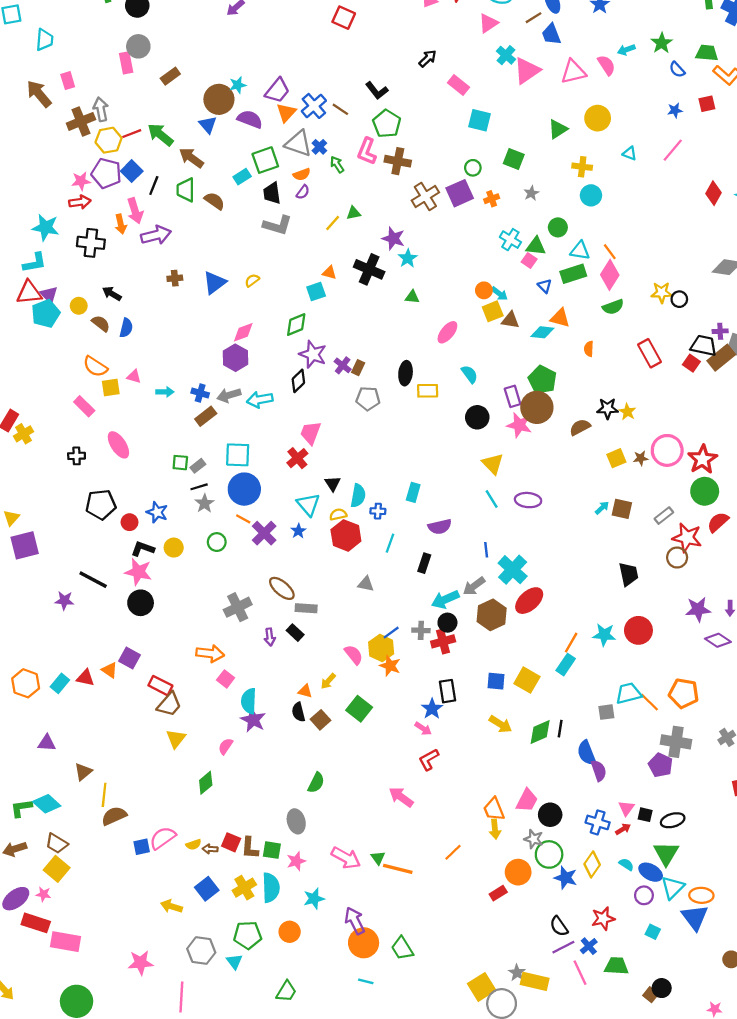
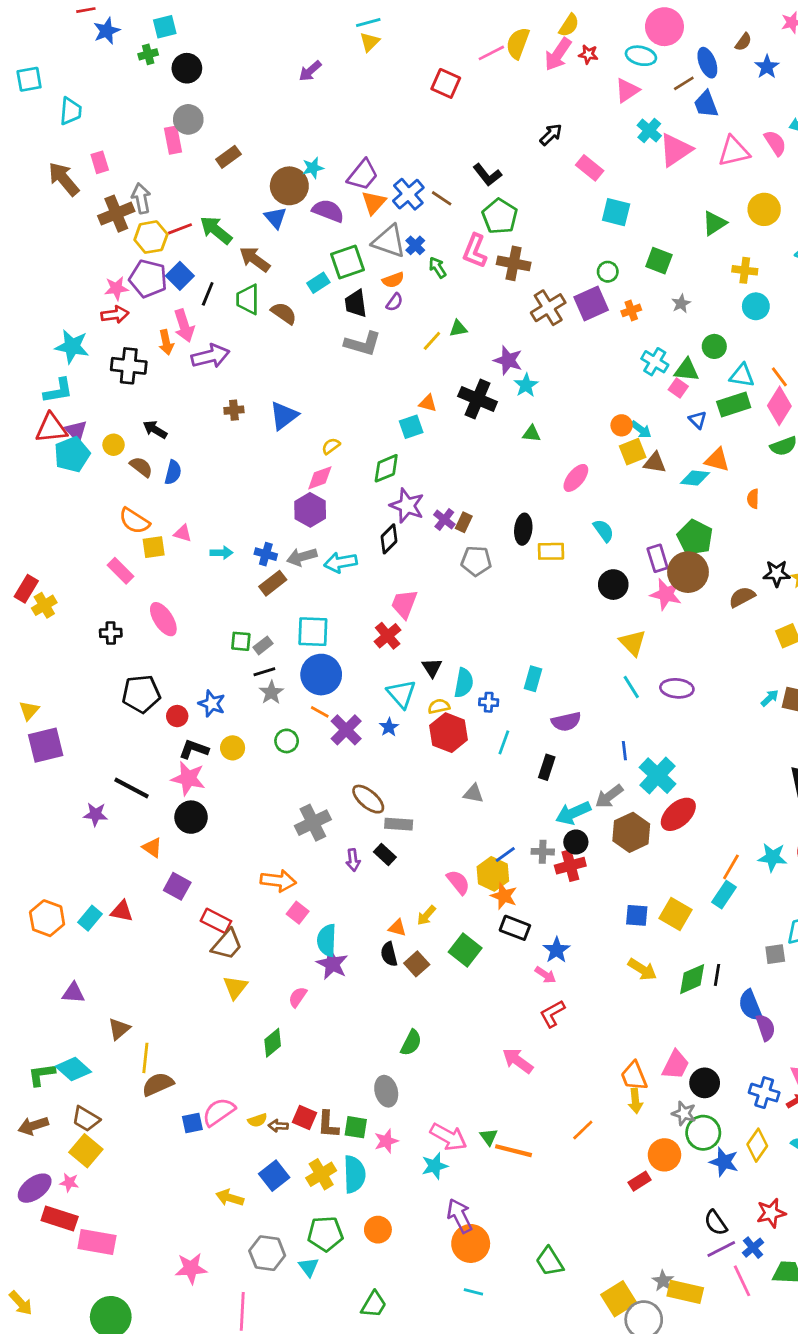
yellow semicircle: (252, 280) -> (331, 446), moved
orange triangle: (110, 670) -> (152, 848), moved
black rectangle: (447, 691) -> (515, 928), moved, turned -60
cyan star: (314, 899) -> (435, 1166), moved
green trapezoid: (402, 948) -> (550, 1261), moved

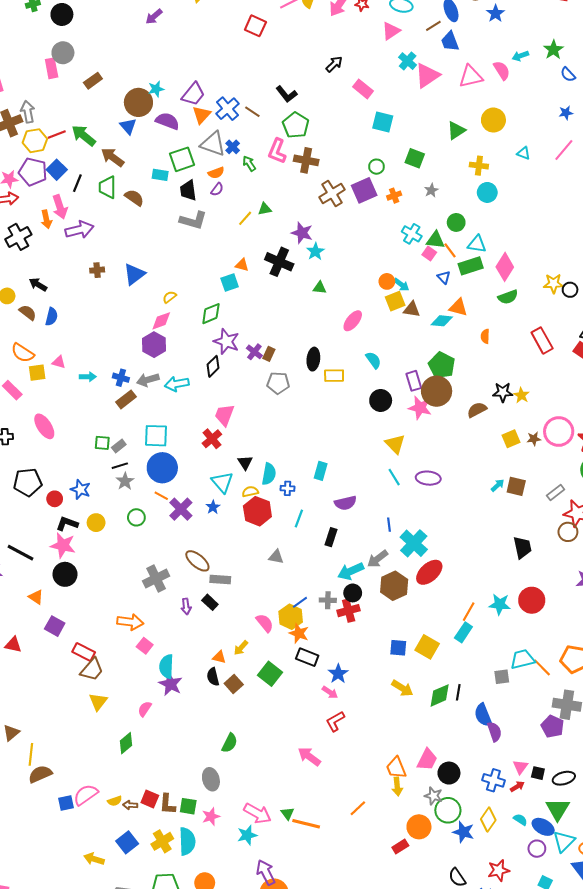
cyan rectangle: (318, 283) -> (160, 175), turned 42
black cross: (129, 366) -> (18, 237), turned -35
orange line: (779, 377) -> (450, 250), moved

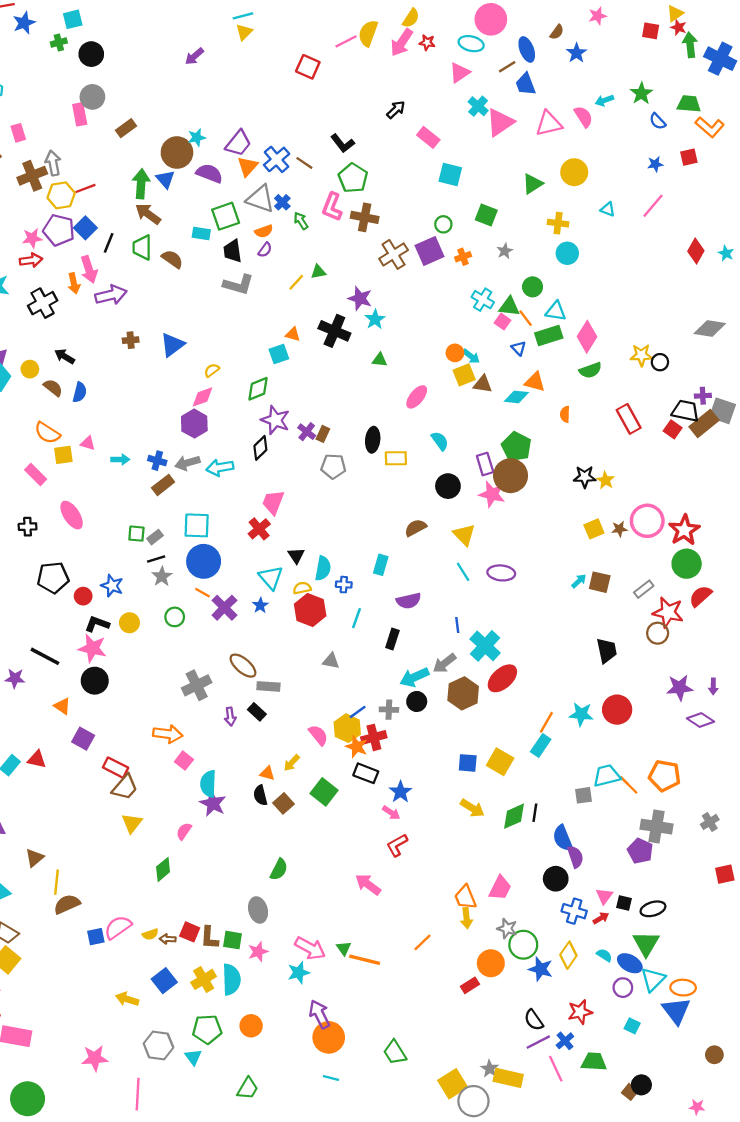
green arrow: (84, 136) -> (141, 184), moved, turned 55
brown semicircle: (477, 410) -> (416, 528), moved
red cross: (349, 611) -> (374, 737), moved
black circle: (449, 773) -> (556, 879), moved

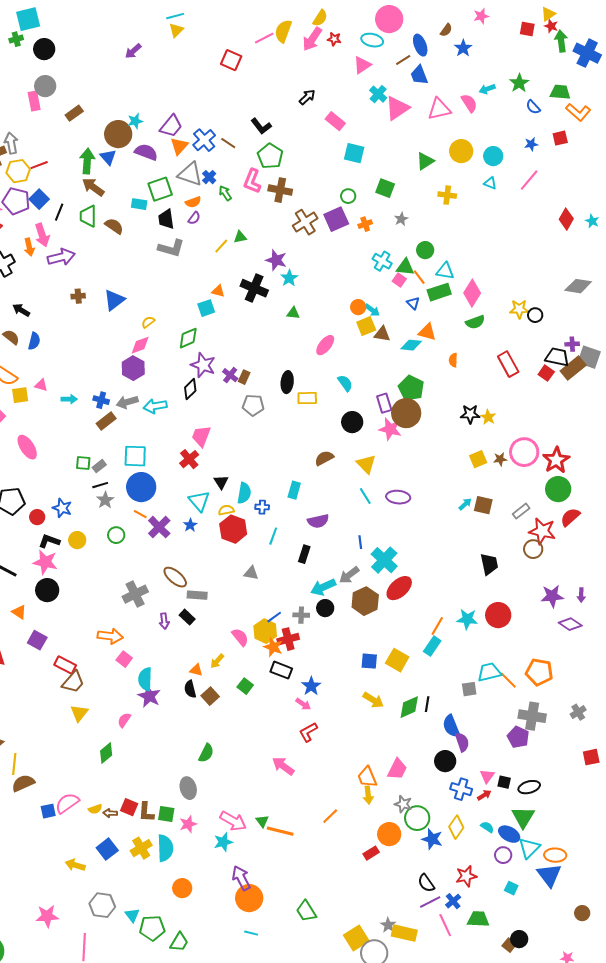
cyan square: (73, 19) -> (28, 19), size x1.4
cyan circle: (567, 253) -> (493, 156), moved
green square: (324, 792) -> (245, 686), size x0.7
green pentagon: (207, 1029) -> (152, 928), moved

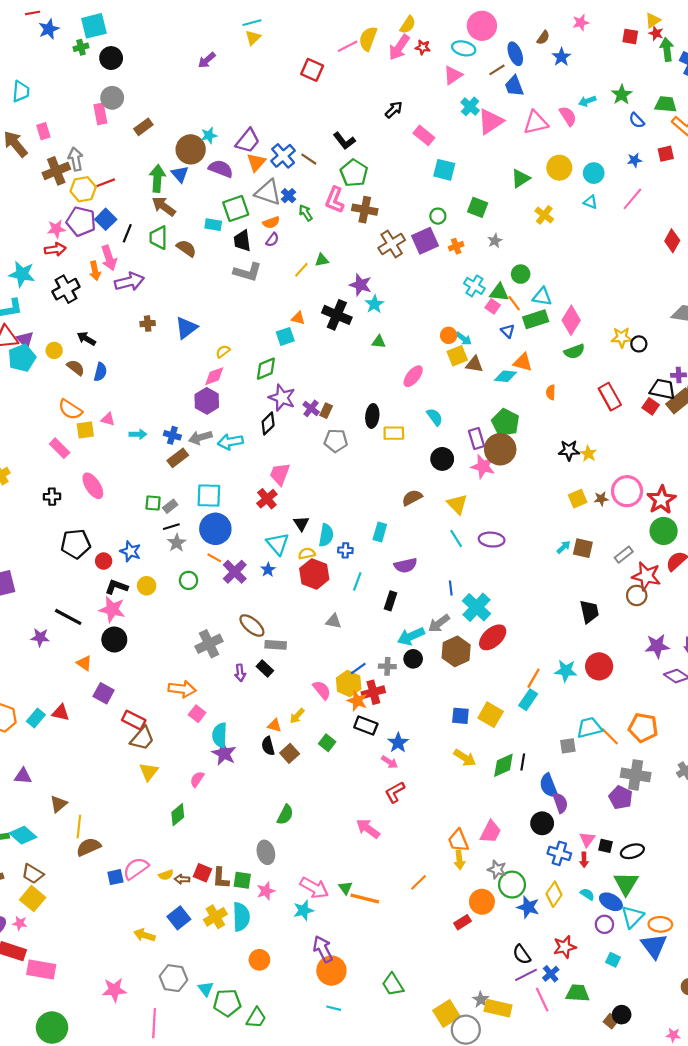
yellow cross: (447, 195) -> (544, 215), turned 30
red arrow: (484, 795) -> (584, 860), turned 120

